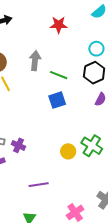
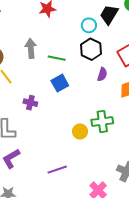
purple cross: (18, 145) -> (30, 103), moved
green cross: (92, 146) -> (102, 122), turned -30

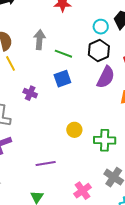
purple semicircle: (102, 74) -> (106, 77), size x1.6
green cross: (102, 122) -> (105, 140), moved

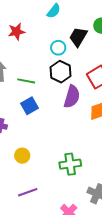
yellow circle: (74, 130) -> (22, 156), moved
green cross: (105, 140) -> (70, 164), moved

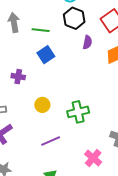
purple semicircle: (72, 97) -> (87, 42), size x0.6
green cross: (70, 164) -> (78, 112), moved

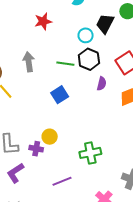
green line: (41, 30) -> (65, 64), moved
purple cross: (18, 77) -> (36, 149), moved
yellow circle: (42, 105) -> (50, 137), moved

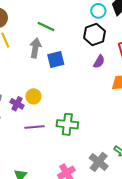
gray arrow: (29, 62) -> (35, 48), moved
green line: (65, 64) -> (46, 27), moved
purple line: (62, 181) -> (34, 127), moved

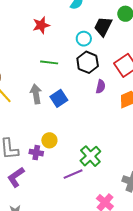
green line: (46, 27) -> (49, 62), moved
green cross: (67, 124) -> (90, 156), turned -30
purple line: (34, 127) -> (73, 174), moved

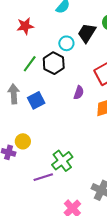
green line: (49, 62) -> (30, 64), turned -66
black hexagon: (88, 62) -> (54, 63), moved

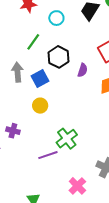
cyan circle: (66, 43) -> (56, 18), moved
black hexagon: (54, 63) -> (58, 57), moved
yellow circle: (23, 141) -> (40, 106), moved

